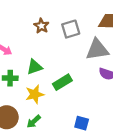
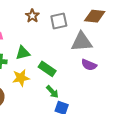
green rectangle: (62, 82) -> (47, 69), turned 60
green arrow: (34, 121) -> (52, 92), moved, turned -96

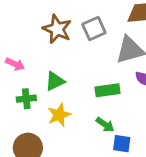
brown star: (32, 16) -> (57, 29), size x1.5
green rectangle: (47, 69) -> (108, 90), moved, turned -30

